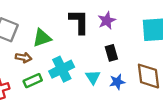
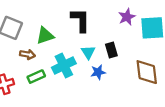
purple star: (107, 20) -> (127, 17), moved
cyan triangle: (93, 77) -> (88, 52), moved
blue star: (117, 82) -> (98, 72), moved

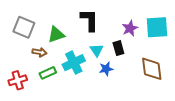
purple star: (127, 17) -> (130, 28), moved

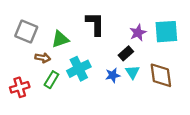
black rectangle: (118, 48) -> (126, 53), turned 64
cyan triangle: (97, 50) -> (132, 72), moved
green rectangle: (48, 73) -> (51, 80), turned -35

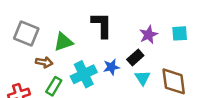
cyan square: (166, 32) -> (180, 33), size x0.6
blue star: (113, 75) -> (111, 67), moved

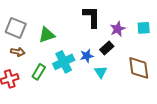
black L-shape: (102, 25) -> (92, 17), moved
brown arrow: (44, 62) -> (18, 52), moved
cyan triangle: (143, 78) -> (101, 72), moved

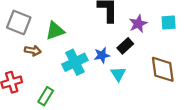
brown arrow: (18, 52) -> (33, 51), moved
green rectangle: (39, 72) -> (46, 96), moved

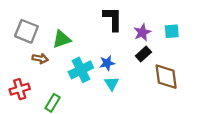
black rectangle: (125, 46) -> (143, 54), moved
cyan triangle: (118, 74) -> (112, 83), moved

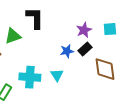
black L-shape: (113, 19) -> (35, 18), moved
blue star: (107, 63) -> (67, 51), moved
cyan cross: (81, 70) -> (30, 77), moved, turned 30

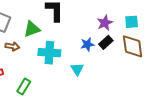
brown diamond: (105, 69) -> (133, 46), moved
cyan cross: (30, 77) -> (49, 53), moved

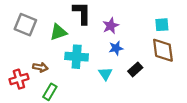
purple star: (105, 23) -> (111, 26), moved
black rectangle: (106, 42) -> (135, 69), moved
brown arrow: (12, 46) -> (40, 67), moved

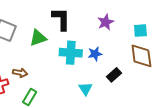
purple star: (111, 26) -> (106, 22), moved
cyan cross: (77, 57) -> (71, 53), moved
cyan triangle: (105, 74) -> (86, 89), moved

